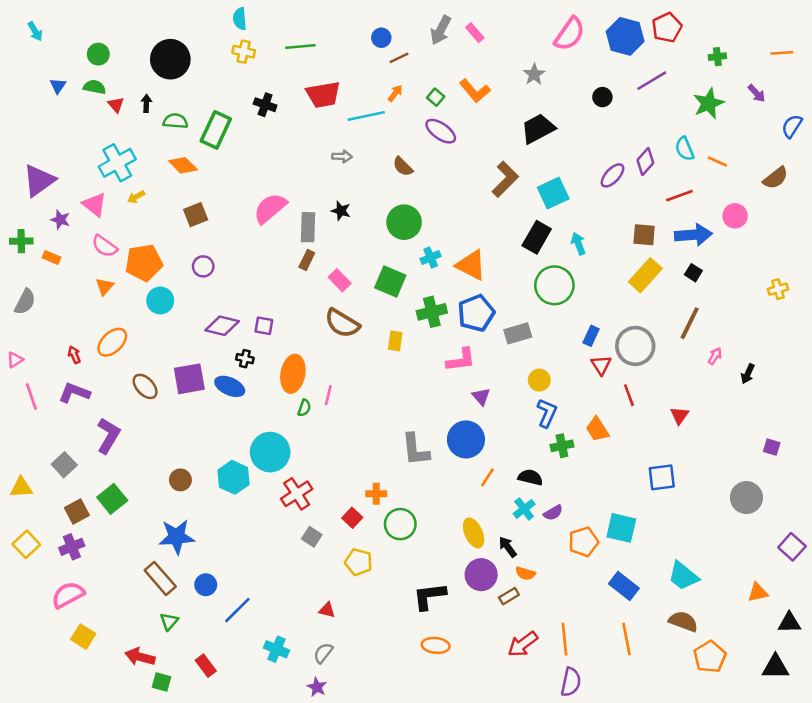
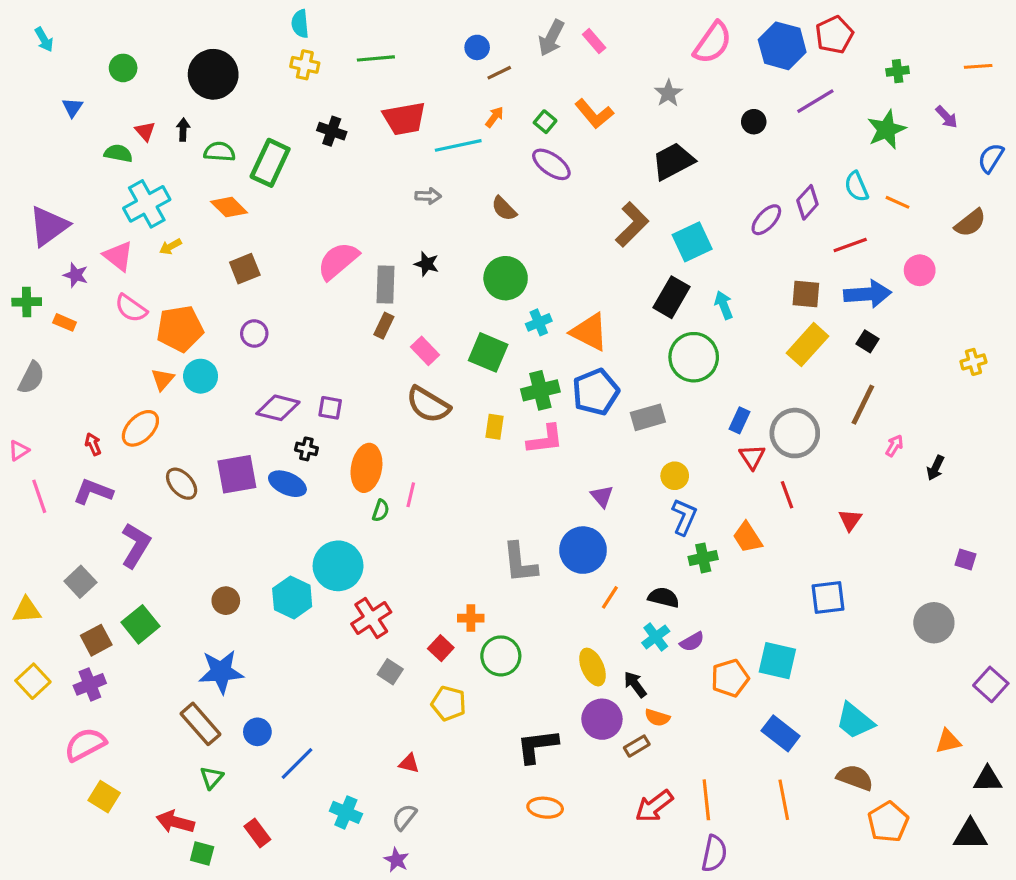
green semicircle: (95, 87) -> (118, 153), moved
orange triangle: (105, 287) -> (163, 379), moved
pink L-shape: (461, 360) -> (545, 439), moved

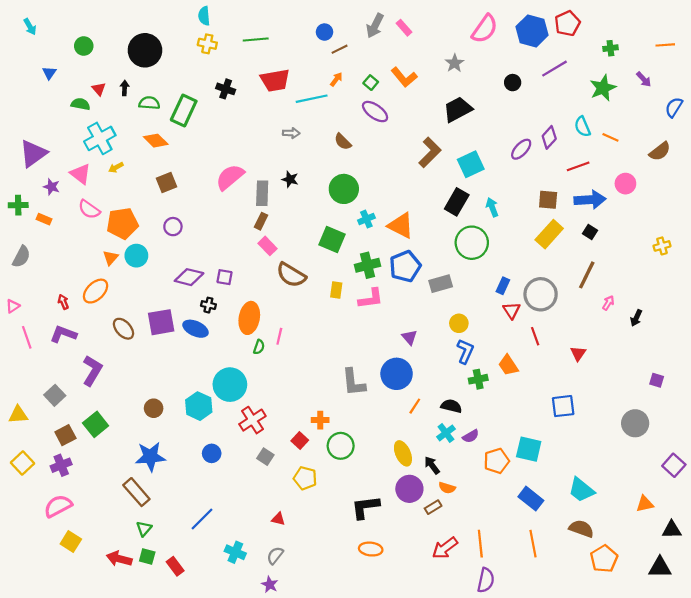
pink rectangle: (425, 351) -> (268, 246), moved
blue circle: (257, 732) -> (212, 453), moved
green square: (202, 854) -> (147, 557), moved

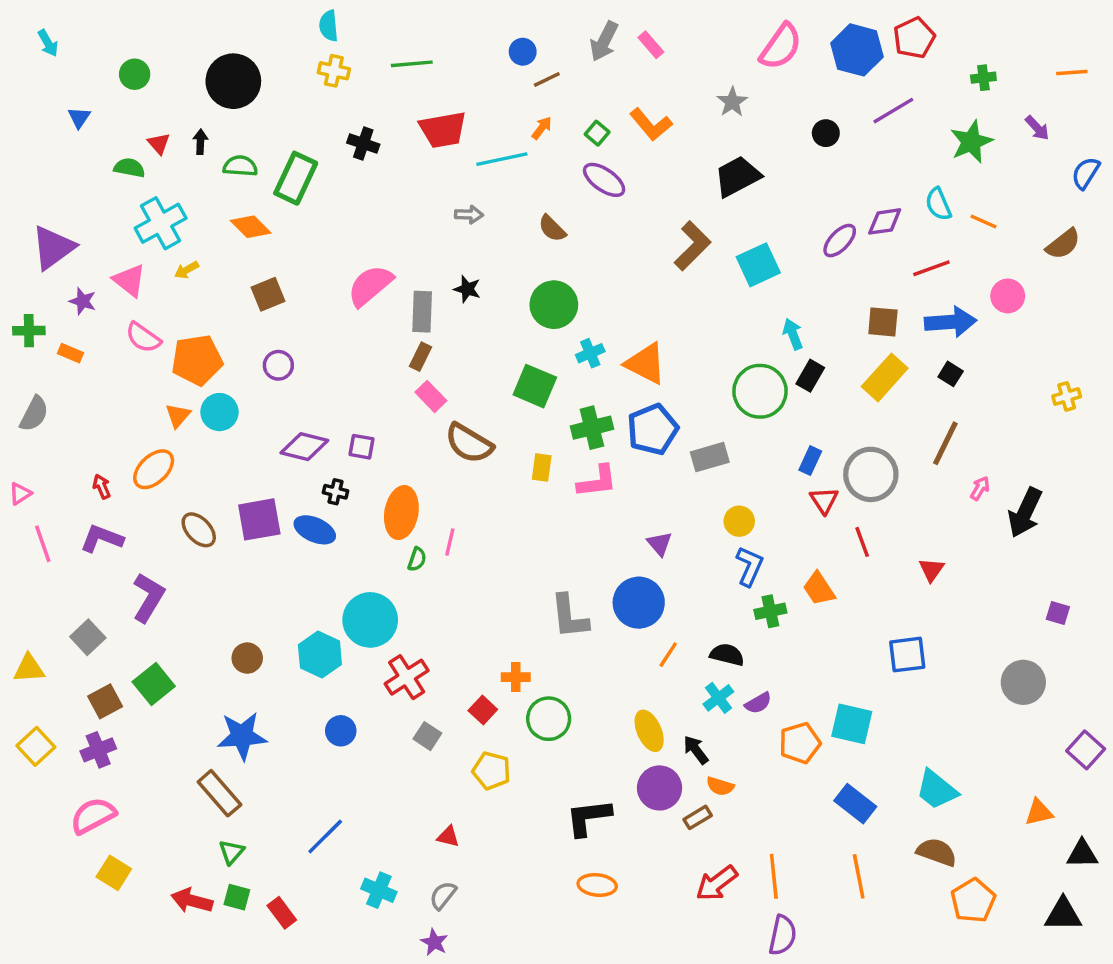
purple diamond: (549, 137) -> (885, 221), turned 40
black rectangle: (457, 202) -> (810, 376), moved, size x0.7
black arrow: (636, 318) -> (1025, 513), size x1.8

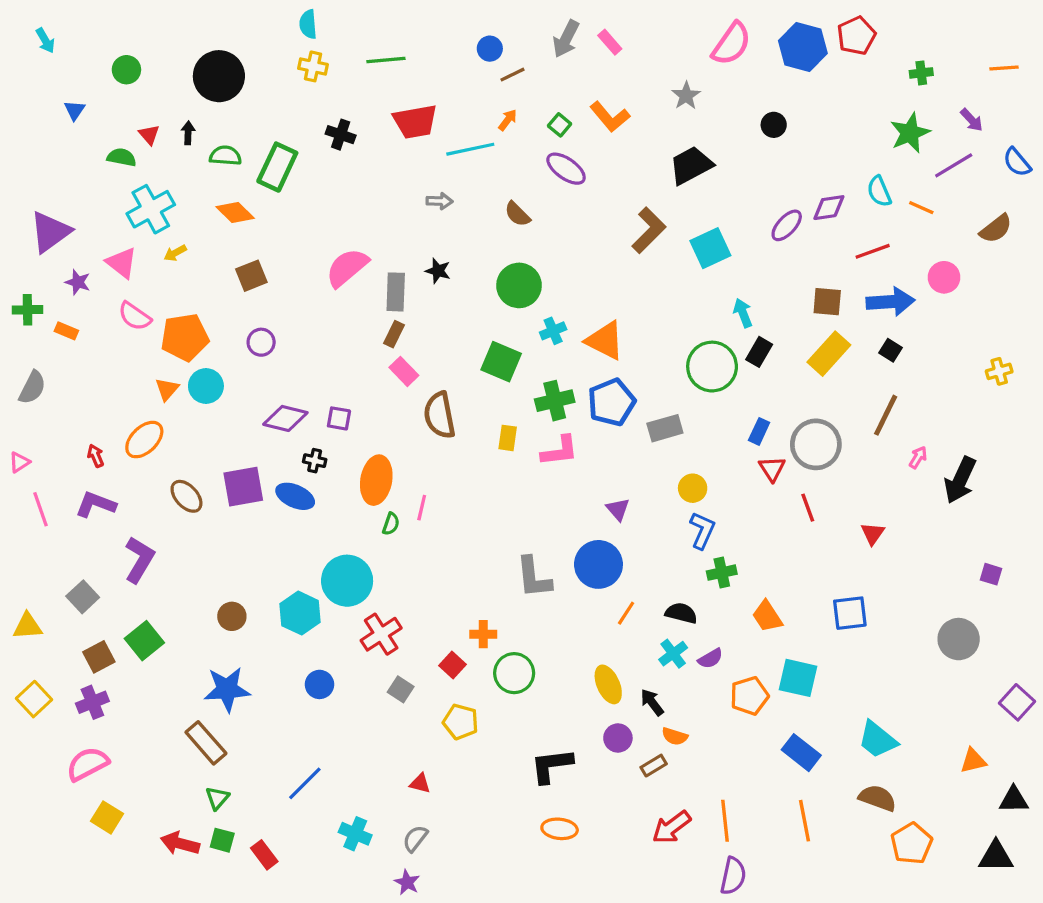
purple line: (893, 111) -> (954, 165), moved
blue semicircle: (1086, 173) -> (1017, 162), turned -72
brown semicircle: (469, 443) -> (440, 415), turned 48
orange trapezoid: (819, 589) -> (767, 616), moved
purple circle: (660, 788) -> (618, 738), size x0.7

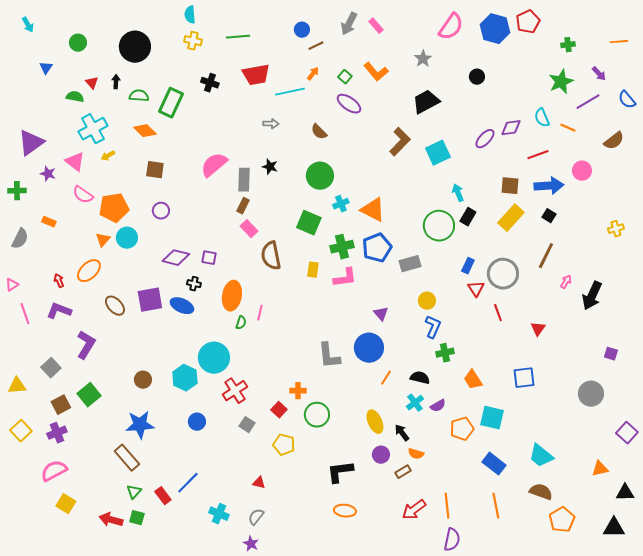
brown square: (251, 276) -> (155, 170), turned 30
orange rectangle: (66, 331) -> (49, 222), moved
red rectangle: (264, 855) -> (163, 496), moved

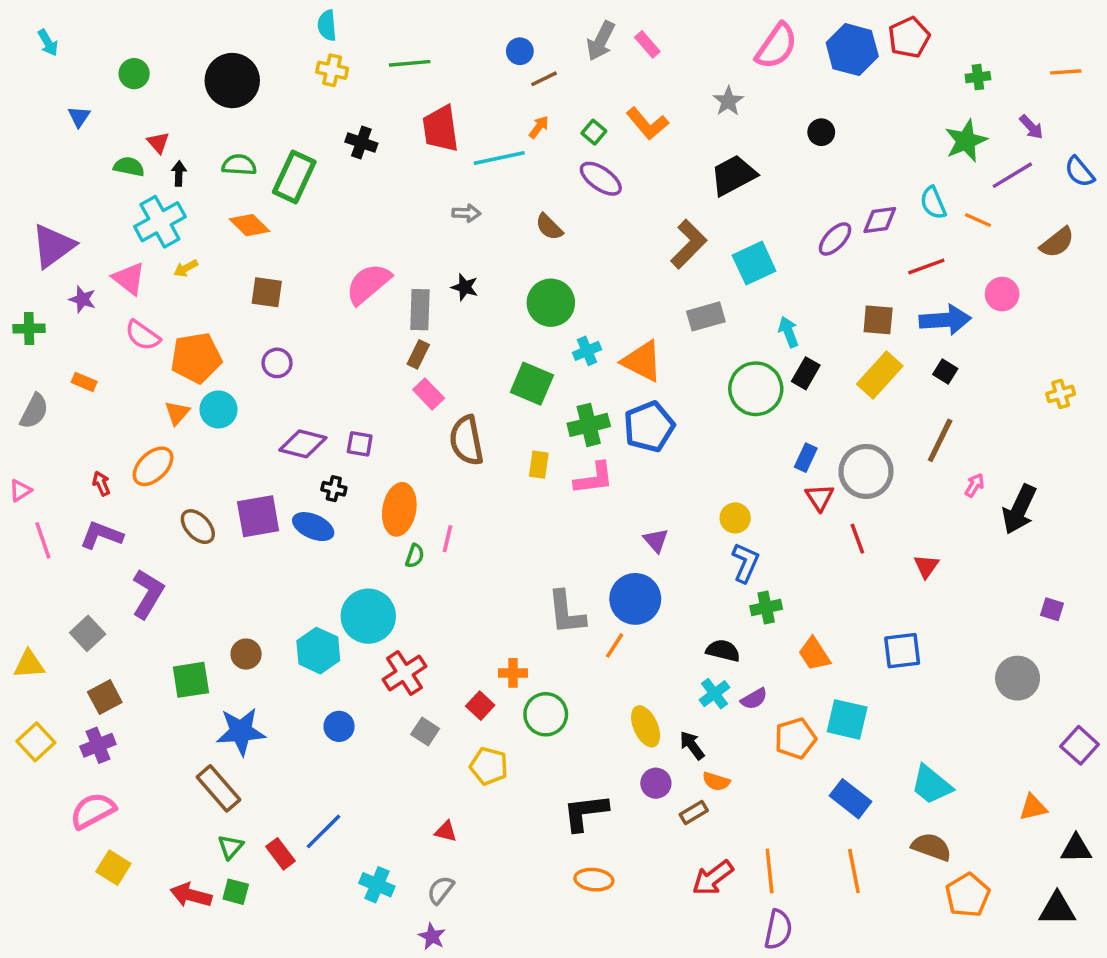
red trapezoid: (256, 75) -> (441, 129), turned 92
black arrow: (116, 82) -> (179, 174), moved
gray rectangle: (410, 264) -> (706, 316), moved
orange line: (386, 378) -> (615, 645), moved
green square: (89, 395) -> (191, 680), moved, turned 30

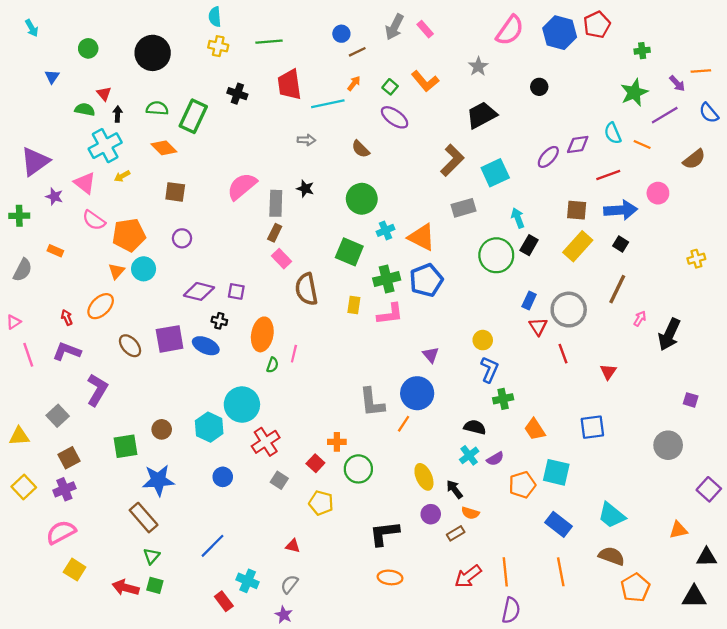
orange line: (1066, 72) -> (701, 71), moved
red rectangle: (280, 854) -> (224, 601), moved

